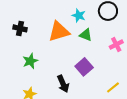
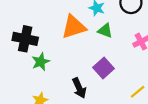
black cross: (20, 28) -> (25, 39), moved, size x1.5

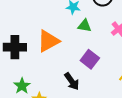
orange triangle: (74, 27) -> (48, 41), moved
green star: (41, 62) -> (22, 86), moved

